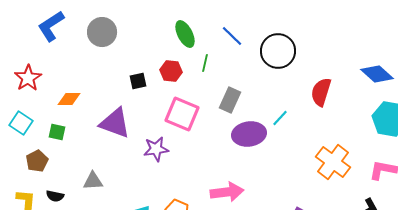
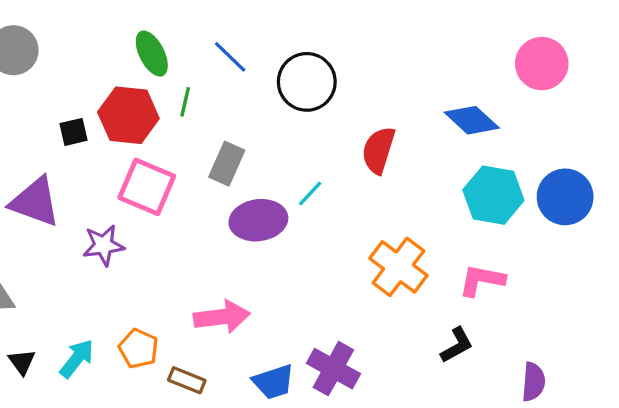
red hexagon: (171, 71) -> (128, 115), size x1.6

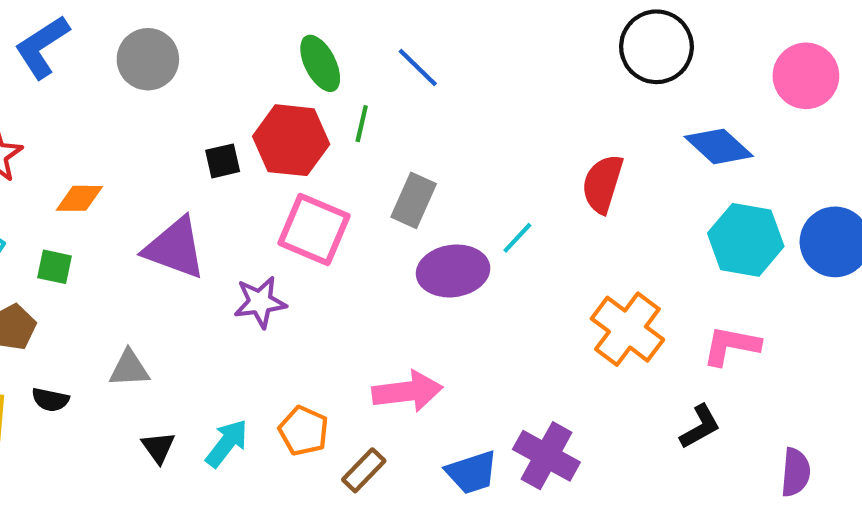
black circle: (307, 82) -> (656, 47), moved
brown rectangle: (187, 380) -> (364, 470), turned -68

